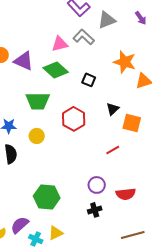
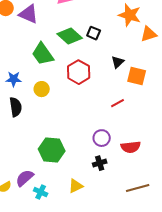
green diamond: (56, 70) -> (70, 36), moved
green trapezoid: (38, 101) -> (43, 54), turned 55
yellow triangle: (56, 233) -> (76, 186), moved

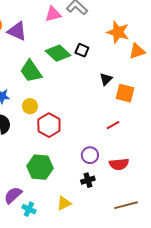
red hexagon: (79, 72) -> (49, 125), moved
red line: (118, 103) -> (113, 125), moved

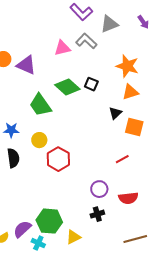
orange triangle: (137, 51) -> (130, 92), moved
green hexagon: (40, 167) -> (49, 221), moved

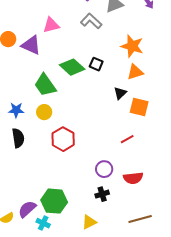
pink triangle: (62, 48) -> (51, 25), moved
yellow circle: (39, 140) -> (44, 112), moved
yellow triangle: (73, 237) -> (89, 222), moved

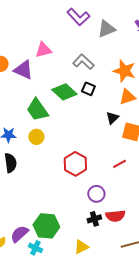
gray L-shape: (91, 21) -> (83, 62), moved
red hexagon: (63, 139) -> (75, 164), moved
red semicircle: (133, 178) -> (115, 216), moved

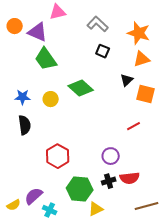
green diamond: (64, 92) -> (81, 88), moved
green trapezoid: (37, 110) -> (46, 59), moved
red hexagon: (75, 164) -> (58, 156), moved
green hexagon: (46, 226) -> (80, 189), moved

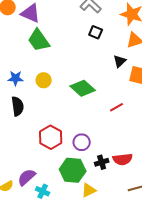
green diamond: (81, 88) -> (83, 88), moved
red line: (134, 126) -> (117, 107), moved
purple circle: (111, 156) -> (82, 142), moved

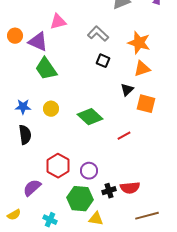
purple semicircle: (27, 177) -> (32, 188), moved
yellow triangle: (89, 190) -> (96, 219), turned 35

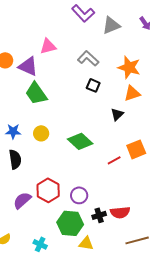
orange square: (146, 104) -> (136, 149), moved, turned -36
purple semicircle: (32, 188) -> (22, 200), moved

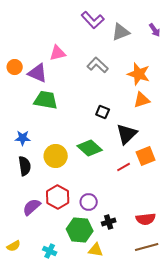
black square: (93, 85) -> (103, 112), moved
green trapezoid: (36, 93) -> (46, 100), turned 135
black triangle: (117, 114) -> (127, 134), moved, size x1.6
yellow circle: (41, 133) -> (56, 156), moved, size x1.5
red semicircle: (120, 212) -> (146, 219), moved

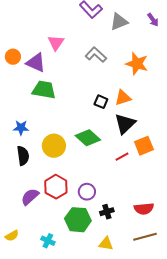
pink triangle: (58, 53) -> (56, 43), turned -42
orange triangle: (142, 100) -> (123, 98), moved
yellow triangle: (96, 250) -> (106, 244), moved

